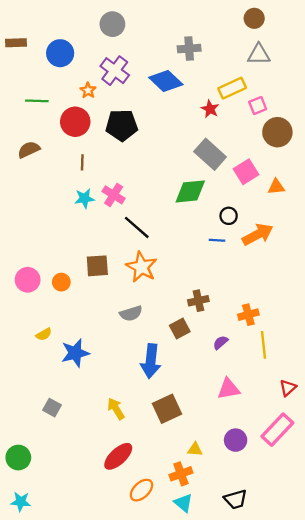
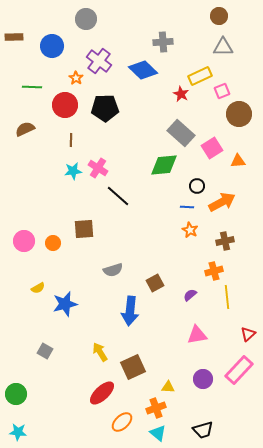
gray circle: (112, 24) -> (86, 19), moved
orange star: (141, 267) -> (190, 230), moved, size x0.6
brown cross: (198, 301) -> (225, 241), moved
brown square: (167, 409) -> (133, 367), moved

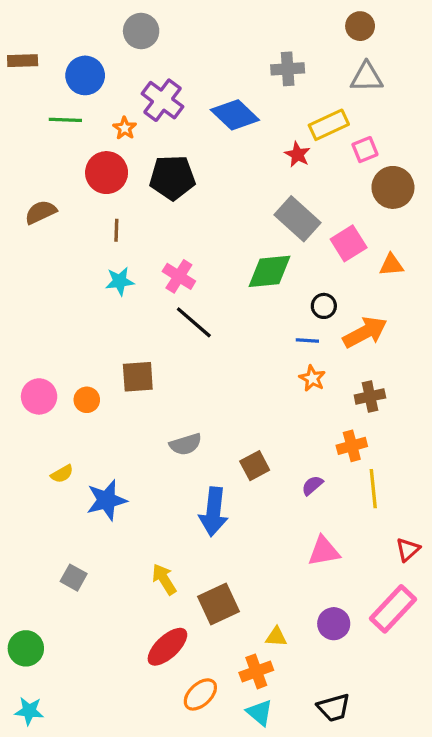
gray cross: (163, 42) -> (288, 69), moved
green line: (32, 87) -> (65, 120), moved
pink cross: (98, 168) -> (179, 276), moved

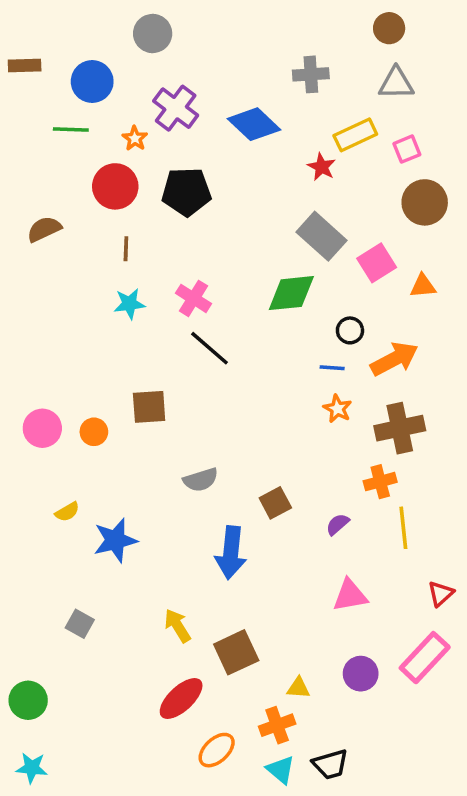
pink square: (365, 150) -> (407, 149), moved
brown cross: (370, 396) -> (400, 428), size x1.5
black trapezoid: (334, 708) -> (330, 764), moved

